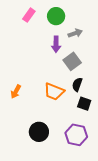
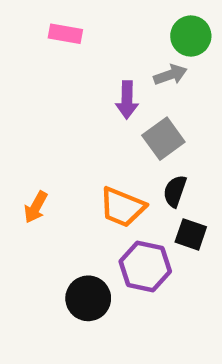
pink rectangle: (29, 15) -> (65, 34), turned 64
green circle: (56, 16) -> (191, 36), moved
purple hexagon: (76, 135) -> (145, 266), moved

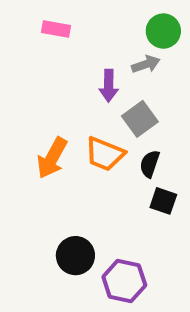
orange arrow: (36, 207) -> (52, 158), moved, size x1.5
orange trapezoid: (122, 207) -> (105, 154), moved
purple hexagon: (145, 266) -> (124, 281), moved

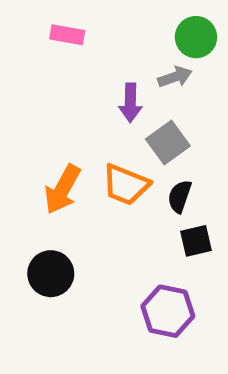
black square: (163, 201) -> (196, 241), turned -32
black circle: (75, 256) -> (51, 274), moved
purple hexagon: (124, 281) -> (168, 311), moved

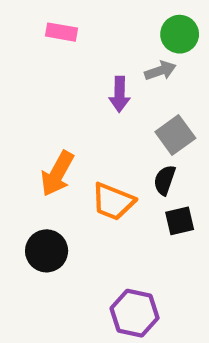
gray square: (168, 143) -> (175, 135), moved
orange trapezoid: (126, 185) -> (113, 202), moved
purple hexagon: (168, 311) -> (135, 313), moved

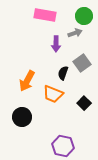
pink rectangle: (62, 32) -> (45, 15), moved, size x1.5
black semicircle: (165, 180) -> (63, 73), moved
black square: (180, 221) -> (84, 103), turned -32

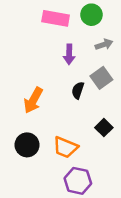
green circle: (84, 16) -> (92, 15), moved
gray arrow: (75, 33) -> (104, 44), moved
orange trapezoid: (53, 94) -> (65, 147), moved

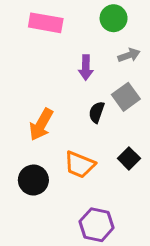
pink rectangle: (56, 18) -> (46, 23), moved
orange trapezoid: (65, 147) -> (80, 165), moved

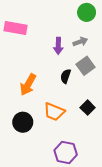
green circle: (114, 18) -> (87, 12), moved
pink rectangle: (46, 23) -> (15, 28), moved
gray arrow: (129, 55) -> (80, 42), moved

